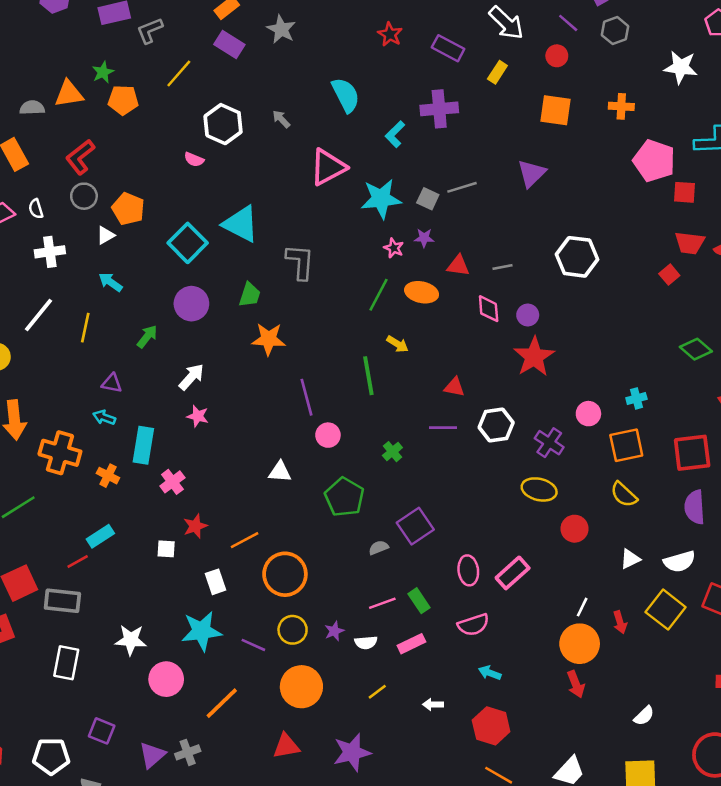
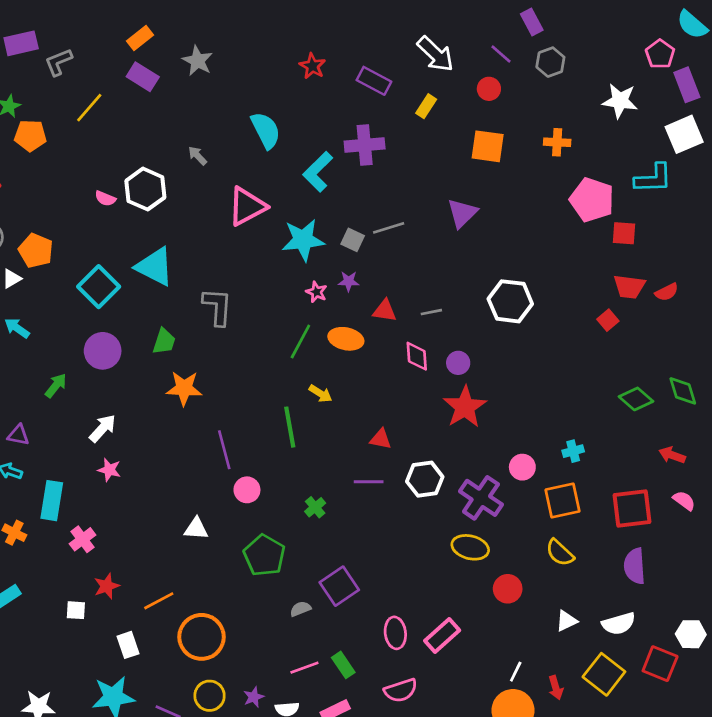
white hexagon: (223, 124) -> (145, 189), moved
cyan L-shape: (395, 134) -> (318, 172), size x1.4
purple cross: (549, 443) -> (481, 498), size x1.4

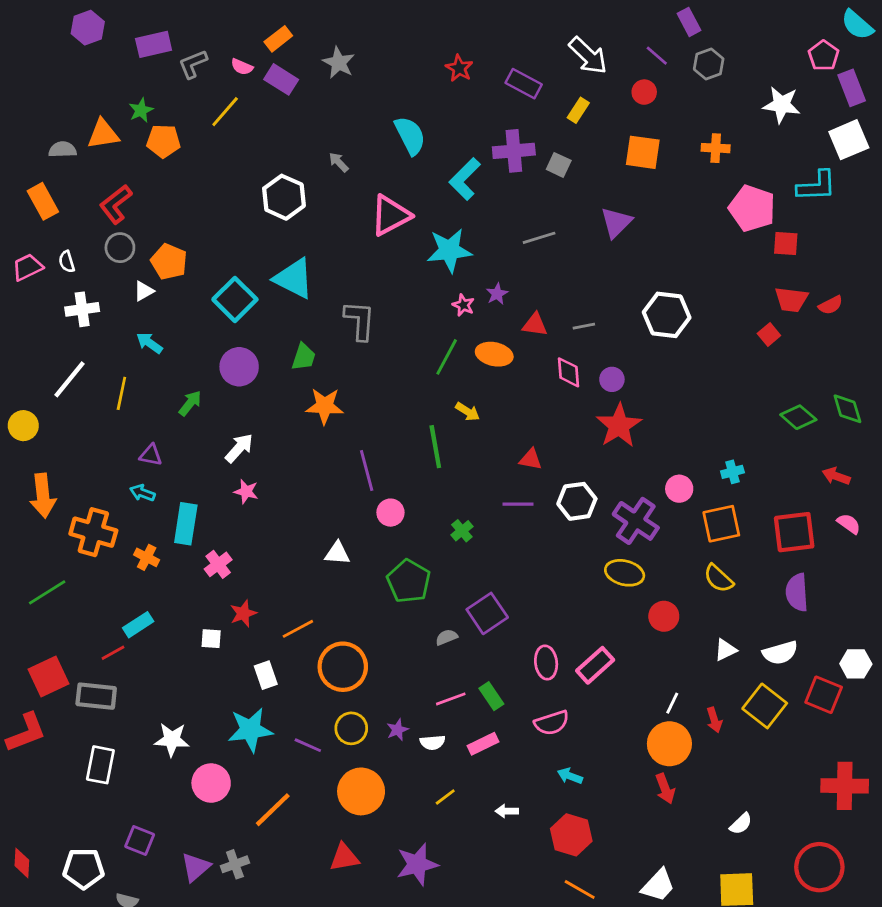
pink semicircle: (105, 198) -> (242, 67), moved
gray square: (353, 240) -> (559, 165), moved
purple star: (349, 281) -> (497, 294), turned -30

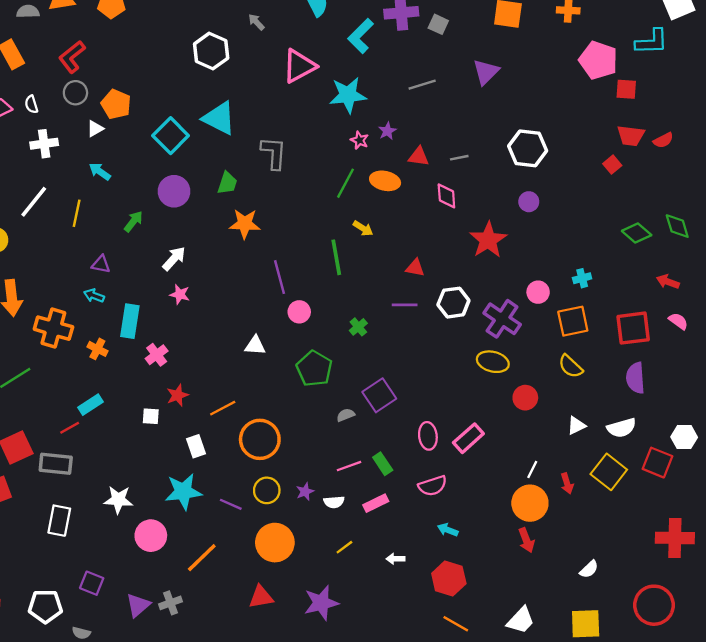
purple circle: (612, 379) -> (529, 202), moved

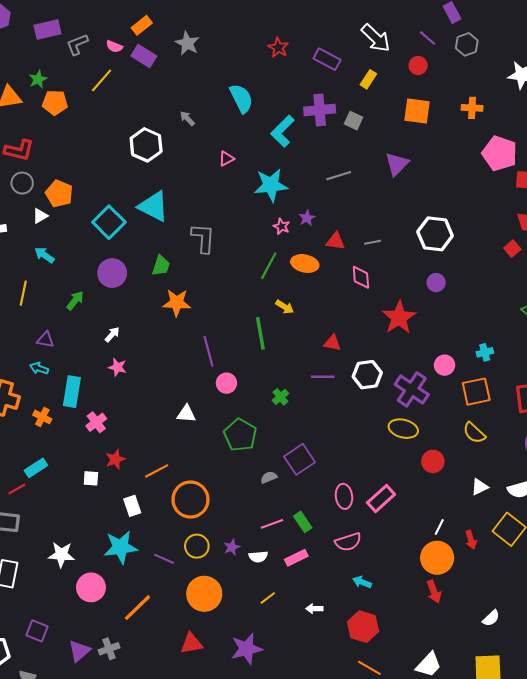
red L-shape: (72, 57) -> (19, 150), turned -128
pink triangle: (299, 66) -> (226, 159), size x0.5
white arrow: (174, 259) -> (112, 334), size x0.7

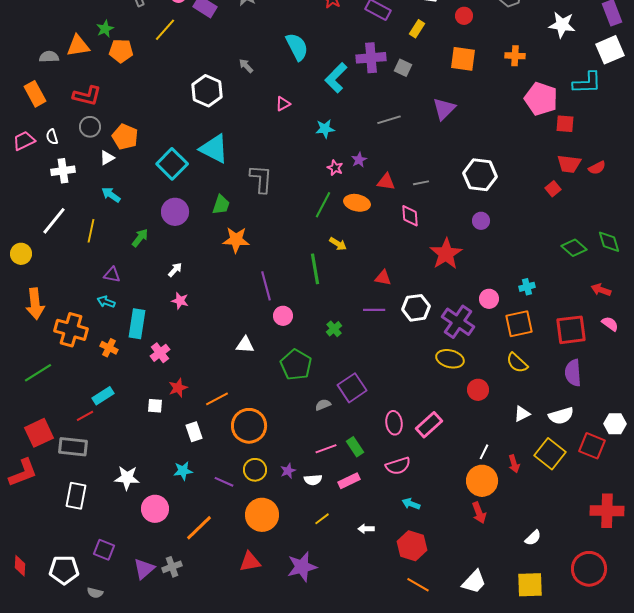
cyan star: (271, 185) -> (325, 129), size x0.6
cyan star: (121, 547) -> (183, 471), size x0.6

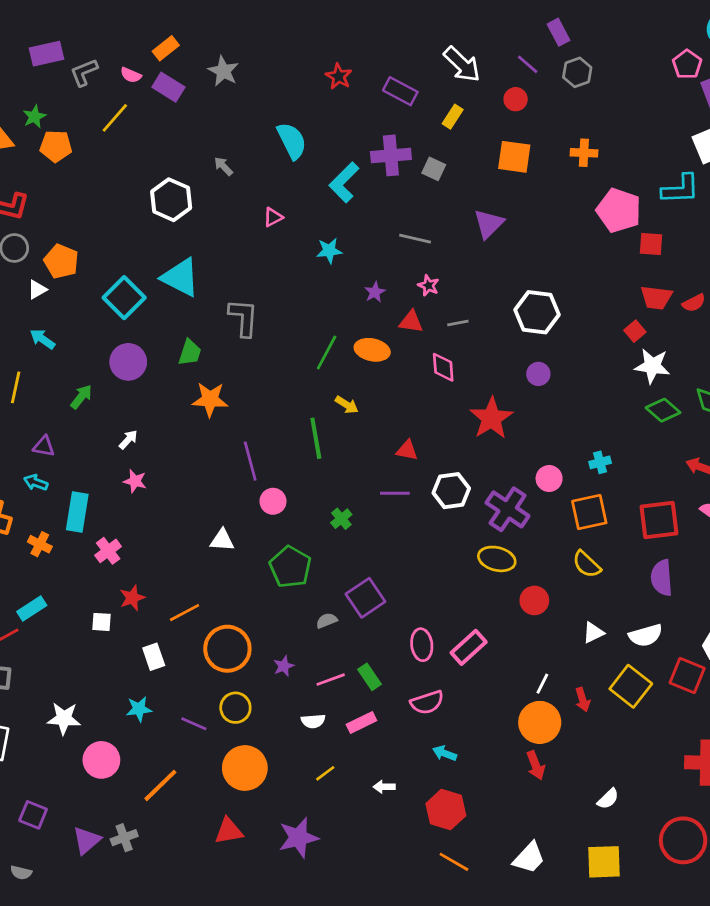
white star: (562, 25) -> (652, 366), moved
gray line: (389, 120) -> (415, 239), turned 30
pink star: (335, 168) -> (428, 285), moved
purple star: (288, 471) -> (284, 666), moved

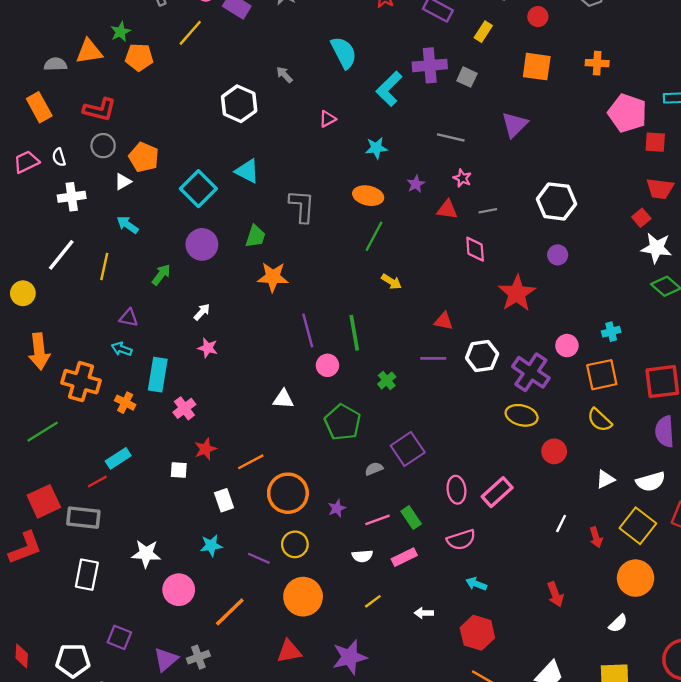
cyan triangle: (180, 277) -> (247, 171), size x0.7
orange ellipse: (372, 350) -> (368, 196), moved
green line: (316, 438) -> (354, 333), moved
orange circle: (540, 722) -> (636, 578), moved

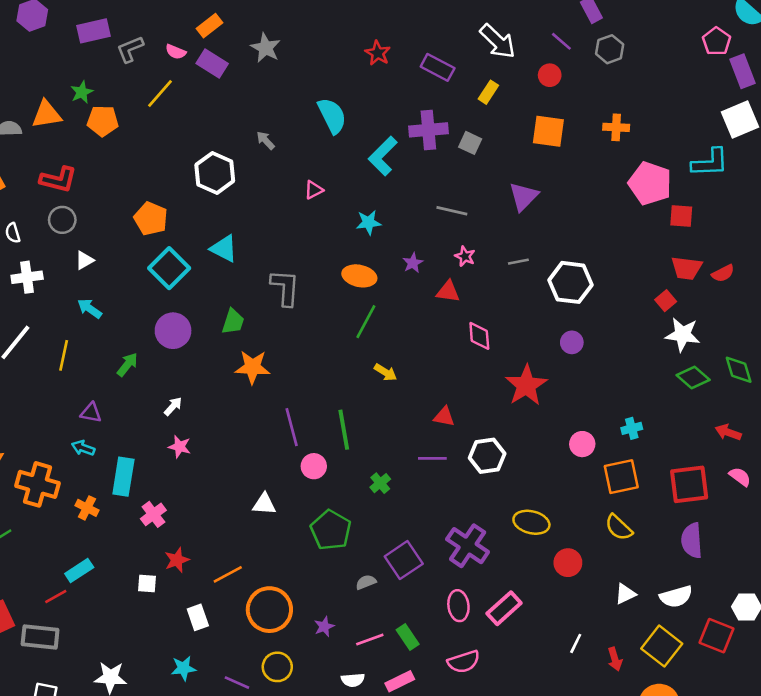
orange pentagon: (144, 157) -> (151, 219), moved
gray line: (488, 211) -> (518, 262), moved
purple cross: (531, 372) -> (468, 546), moved

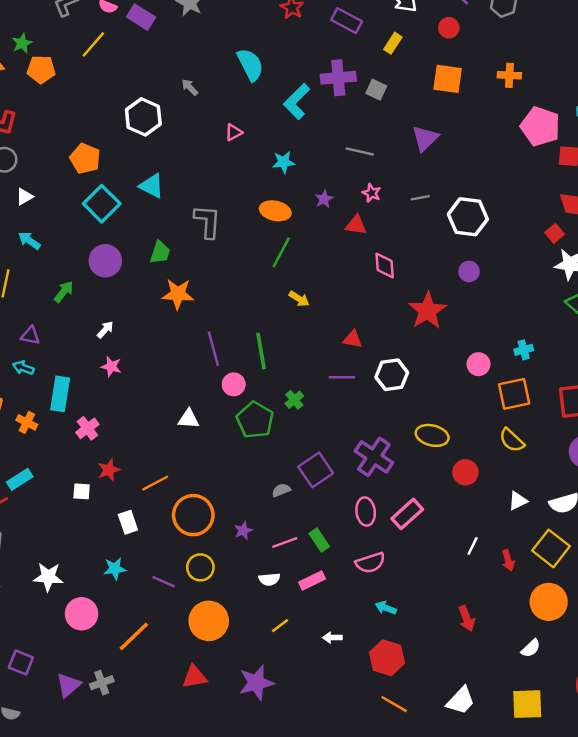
green pentagon: (331, 530) -> (255, 420), moved

